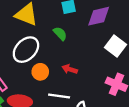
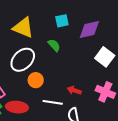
red arrow: (70, 69) -> (74, 90), moved

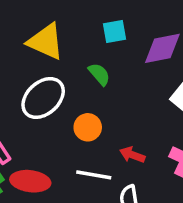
orange circle: (36, 80) -> (88, 127), moved

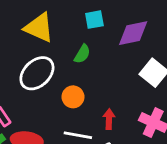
green semicircle: (99, 74) -> (82, 54), turned 72
red arrow: (132, 155) -> (109, 119), turned 72

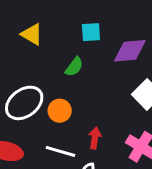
yellow triangle: (39, 28) -> (32, 34), size x0.7
white ellipse: (37, 73) -> (24, 103), moved

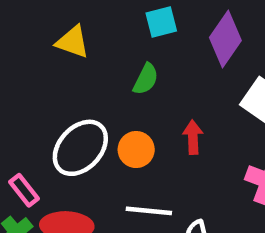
purple diamond: (130, 51) -> (225, 39), turned -40
red arrow: (95, 138) -> (193, 137), moved

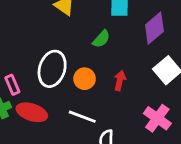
white ellipse: (80, 148) -> (52, 69), turned -40

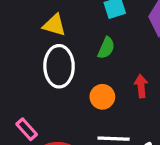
white ellipse: (52, 69) -> (59, 66), moved

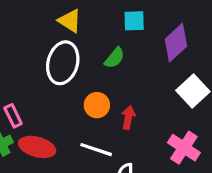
red arrow: (141, 86) -> (128, 117), moved

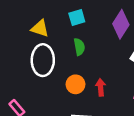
cyan square: (134, 21) -> (77, 17), moved
green semicircle: (115, 58) -> (79, 47), turned -35

